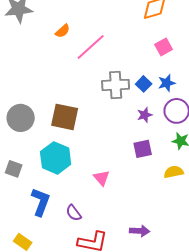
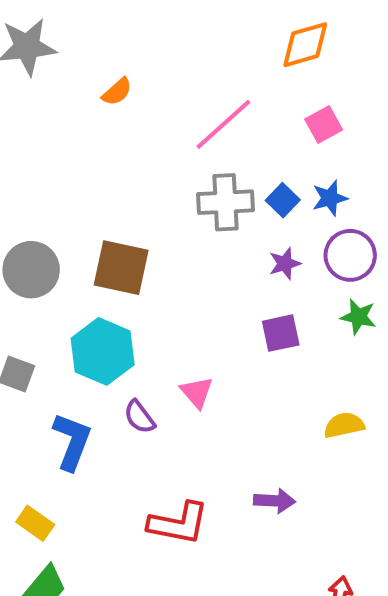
pink line: (91, 47) -> (223, 124), moved
yellow semicircle: (174, 172) -> (344, 425), moved
purple semicircle: (74, 213) -> (140, 417), moved

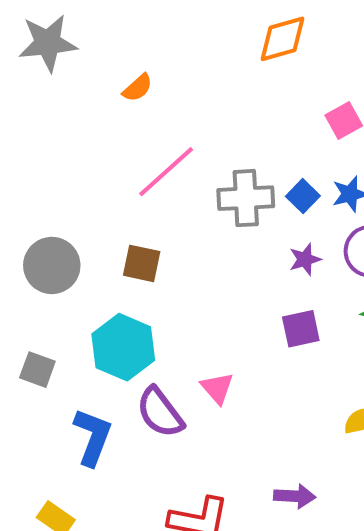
orange diamond: (305, 45) -> (282, 39), moved
pink line: (223, 124) -> (166, 172), moved
brown square: (121, 268) -> (142, 263), size x0.7
purple semicircle: (140, 417) -> (160, 412), size x1.5

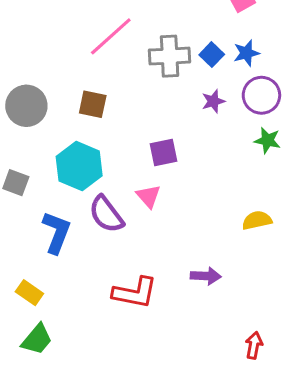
purple square: (301, 329) -> (164, 152), moved

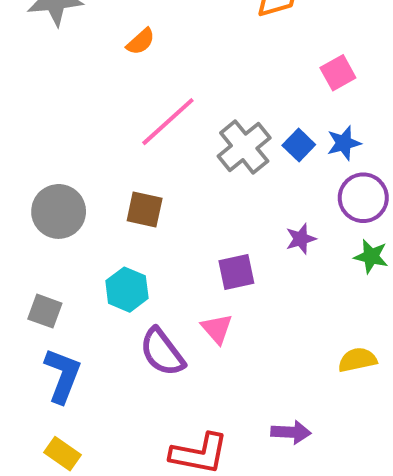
gray cross: (170, 56) -> (244, 147), turned -36
purple star: (213, 101) -> (301, 239), moved
cyan hexagon: (79, 166) -> (127, 290), size x0.7
blue L-shape: (57, 232) -> (62, 375), moved

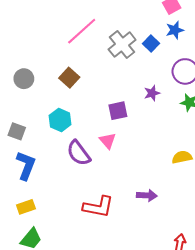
blue star: (344, 143) -> (175, 30), moved
brown square: (145, 209) -> (69, 78), turned 30
gray circle: (59, 211) -> (24, 79), size x0.7
yellow rectangle: (62, 454) -> (26, 207), turned -54

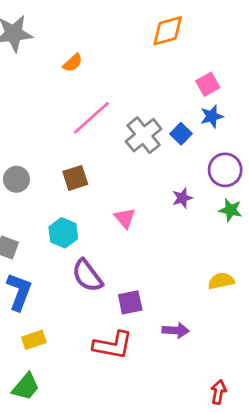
brown square: (69, 78) -> (75, 178), turned 30
purple square: (118, 111) -> (130, 302), moved
pink triangle: (108, 141) -> (125, 218), moved
yellow rectangle: (26, 207) -> (34, 340), moved

